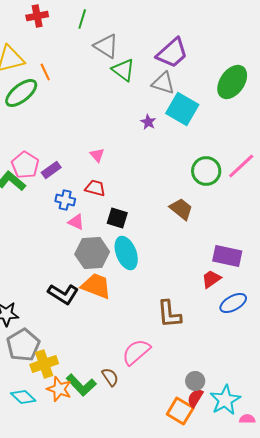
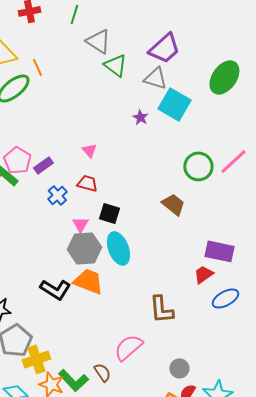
blue cross: (65, 200) -> (57, 195), turned 36
pink triangle: (76, 222) -> (80, 224), moved, turned 36
gray circle: (195, 381) -> (179, 368), moved

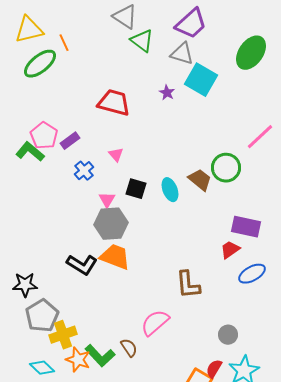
pink triangle: (89, 150) -> (116, 155), moved
green circle: (198, 166) -> (226, 168), moved
red trapezoid: (87, 183) -> (114, 103), moved, size x1.6
cyan ellipse: (118, 248) -> (170, 190), moved, size x0.7
gray circle: (179, 368) -> (228, 335), moved

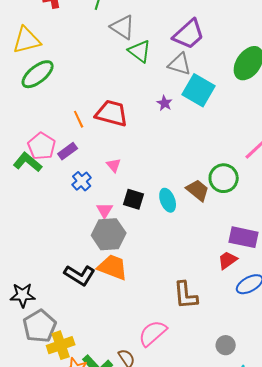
orange line: (64, 43) -> (79, 119), moved

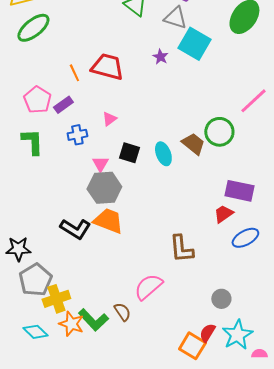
green L-shape: (28, 162) -> (32, 142), moved, turned 48
pink triangle: (114, 165) -> (109, 119), turned 35
blue cross: (82, 181) -> (77, 135), turned 30

